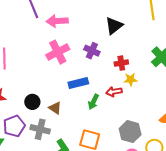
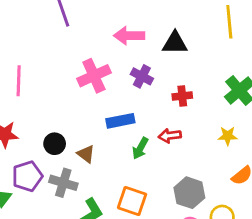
pink arrow: (57, 21) -> (129, 36), moved
black triangle: (114, 26) -> (175, 43), turned 36
yellow star: (131, 79) -> (228, 136), moved

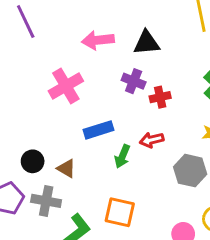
purple cross: (142, 76) -> (134, 81), moved
gray hexagon: (189, 193) -> (190, 171), moved

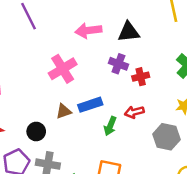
brown triangle: (66, 168) -> (64, 111), moved, turned -49

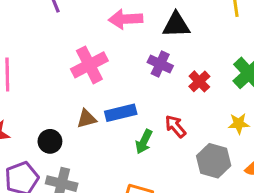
red cross: (141, 77) -> (199, 81), moved, turned -35
red arrow: (134, 112) -> (175, 126), turned 60

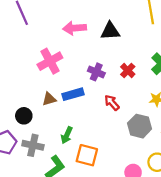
purple cross: (160, 64) -> (96, 72), moved
green arrow: (144, 142) -> (67, 135), moved

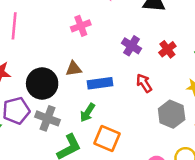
pink cross: (50, 61) -> (81, 26), size x0.7
blue rectangle: (73, 94) -> (100, 83), moved
black circle: (24, 116) -> (42, 84), size x1.6

